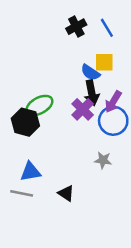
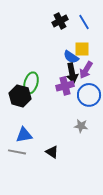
purple arrow: (113, 102) -> (86, 70), moved
green ellipse: (39, 106) -> (31, 83), turned -45
purple cross: (83, 109) -> (65, 86), turned 30

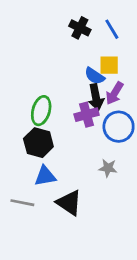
black cross: (60, 21) -> (80, 28), turned -35
black hexagon: (20, 96) -> (38, 143), moved
blue triangle: (24, 135) -> (45, 176), moved
black triangle: (52, 152) -> (69, 203), size x1.5

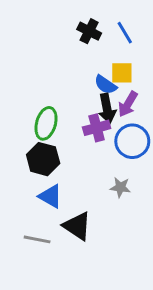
blue triangle: (45, 176) -> (50, 196), turned 40
gray line: (22, 203) -> (37, 239), moved

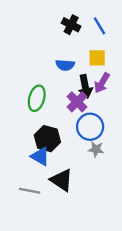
blue semicircle: (106, 85) -> (65, 65), moved, turned -30
purple cross: (97, 128) -> (77, 102), turned -30
blue circle: (132, 141) -> (90, 127), moved
black hexagon: (43, 159) -> (47, 139), moved

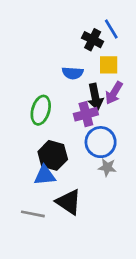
black cross: (71, 25) -> (93, 40), moved
purple cross: (77, 102) -> (86, 114), turned 30
blue triangle: (40, 156) -> (45, 175), turned -36

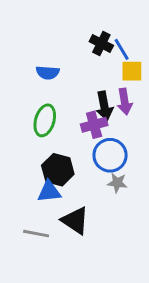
blue line: (111, 29) -> (122, 49), moved
yellow square: (109, 65) -> (132, 71), moved
blue semicircle: (73, 73) -> (48, 73), moved
purple arrow: (114, 93) -> (125, 102), turned -40

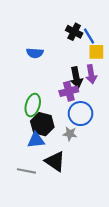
green ellipse: (45, 120) -> (33, 105), moved
gray star: (117, 183) -> (70, 134), moved

